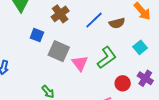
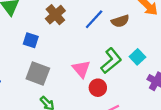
cyan square: (140, 47) -> (137, 57), moved
gray square: (59, 51) -> (38, 73), moved
red circle: (123, 83) -> (98, 88), moved

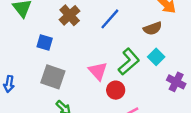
brown semicircle: (120, 21) -> (153, 28), moved

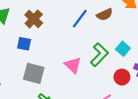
brown cross: (70, 15) -> (34, 19), moved
brown semicircle: (153, 28) -> (105, 15), moved
red circle: (116, 90) -> (122, 77), moved

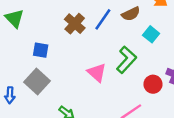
brown cross: (34, 19) -> (75, 24), moved
cyan square: (123, 49) -> (151, 34), moved
gray square: (34, 73) -> (37, 81), moved, turned 30

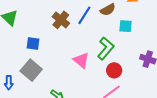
cyan square: (151, 34) -> (125, 26), turned -32
red circle: (153, 84) -> (114, 70), moved

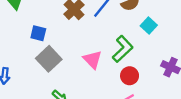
cyan square: (125, 26) -> (149, 26), turned 32
gray square: (31, 70) -> (49, 59), moved

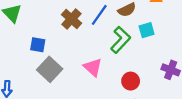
cyan square: (149, 26) -> (147, 30), turned 35
green L-shape: (123, 49) -> (121, 40), moved

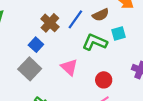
green L-shape: (121, 40) -> (95, 42), turned -110
blue square: (38, 45) -> (36, 45), moved, turned 32

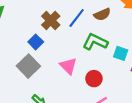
cyan square: (119, 33) -> (121, 53), moved, turned 32
red circle: (104, 80) -> (94, 79), moved

